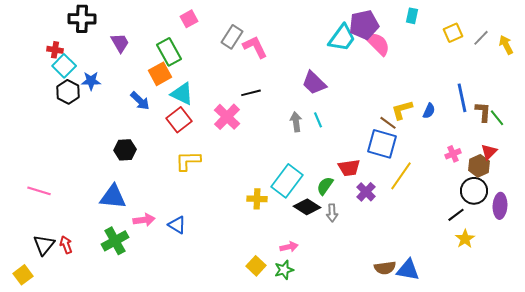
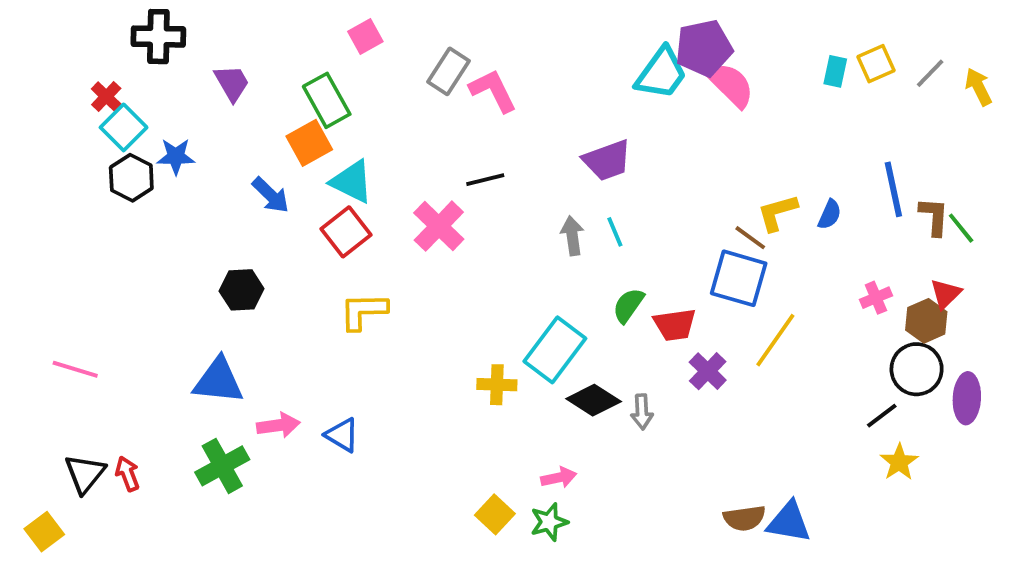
cyan rectangle: (412, 16) -> (835, 71), moved
red cross: (55, 50) -> (106, 96), turned 35
purple trapezoid: (314, 83) -> (607, 160), turned -64
green semicircle: (325, 186) -> (628, 305), moved

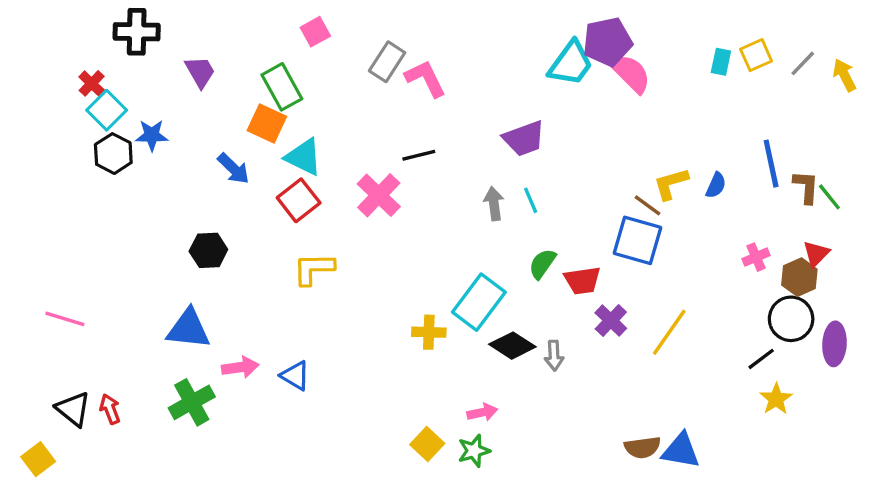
orange square: (309, 143) -> (267, 124), turned -36
yellow line: (775, 340) -> (669, 332), moved
black triangle: (85, 474) -> (73, 409), turned -30

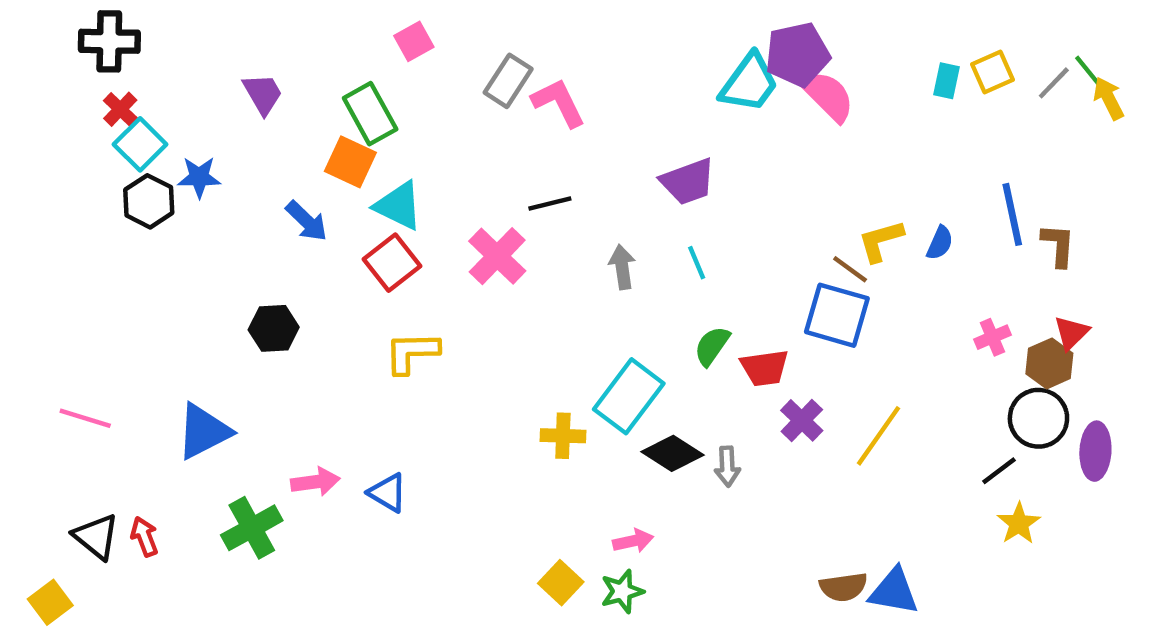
black cross: (137, 32) -> (109, 41), moved
green line: (829, 197) -> (1089, 72), moved
gray arrow: (494, 204) -> (622, 267), moved
blue triangle: (188, 329) -> (204, 431), moved, turned -33

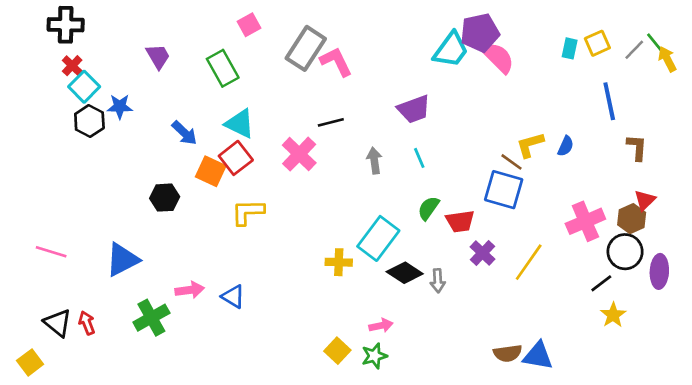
gray rectangle: (508, 81) -> (306, 48), size x1.4
orange square: (350, 162) -> (211, 171), moved
blue line: (1012, 214) -> (609, 101), moved
pink cross: (992, 337) -> (585, 221), moved, size x1.8

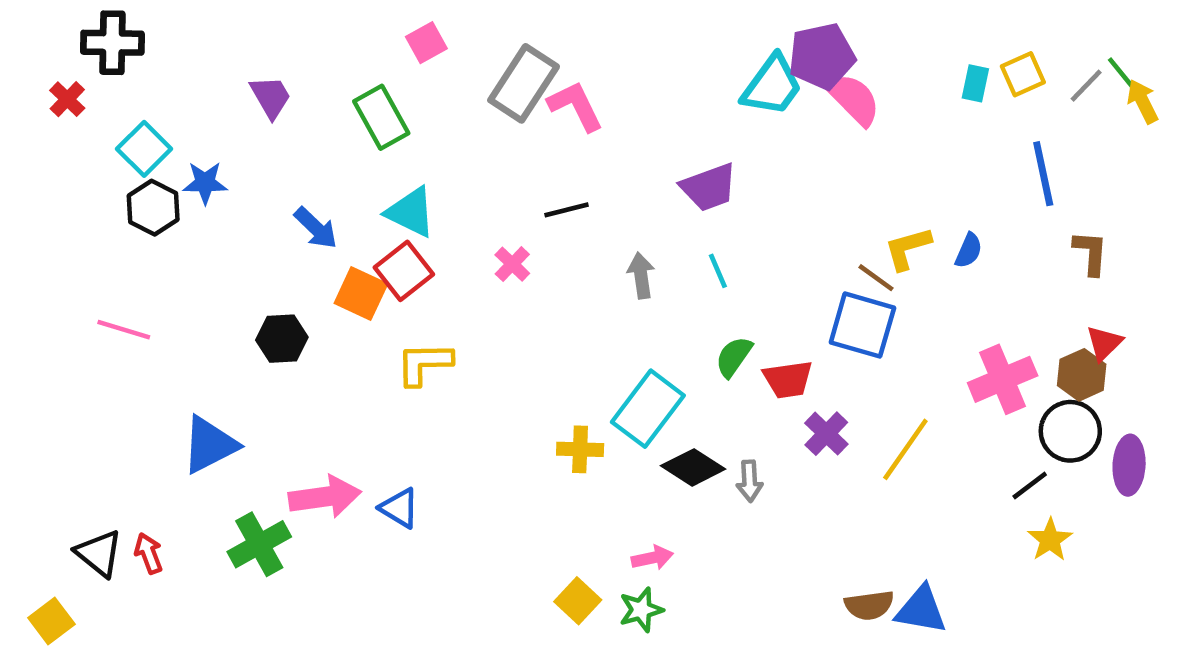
red cross: (72, 66) -> (67, 99), moved
pink cross: (299, 154) -> (512, 264), size x0.6
pink line: (51, 252) -> (124, 330), moved
pink arrow: (190, 290) -> (325, 497), size x1.4

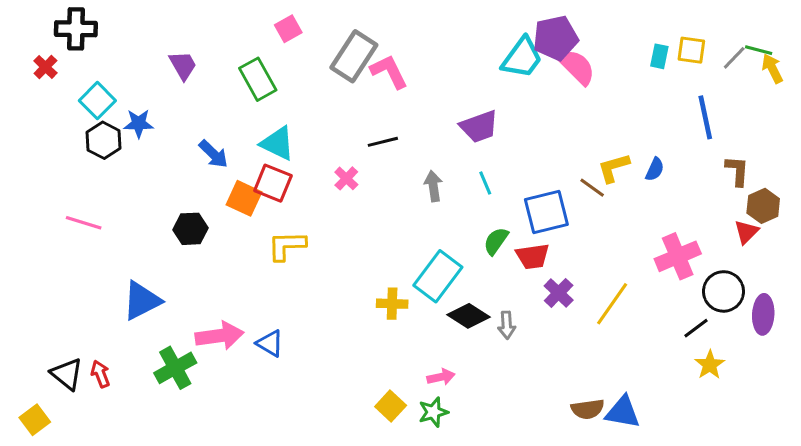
yellow square: (1023, 74) -> (691, 50), turned 32
green line: (1122, 74) -> (759, 50), turned -36
red square: (404, 271) -> (273, 183), turned -30
blue square: (862, 325) -> (546, 212), moved, turned -30
brown hexagon: (1082, 375) -> (763, 206), moved

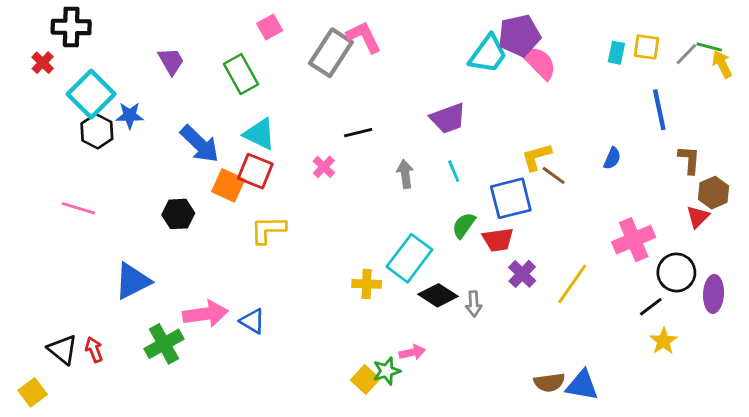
pink L-shape: (389, 72) -> (364, 37), moved
cyan square: (97, 101) -> (91, 94), size x1.4
blue arrow: (213, 154) -> (200, 144), size x1.4
yellow L-shape: (614, 168) -> (537, 157), moved
green star: (433, 412) -> (387, 371), moved

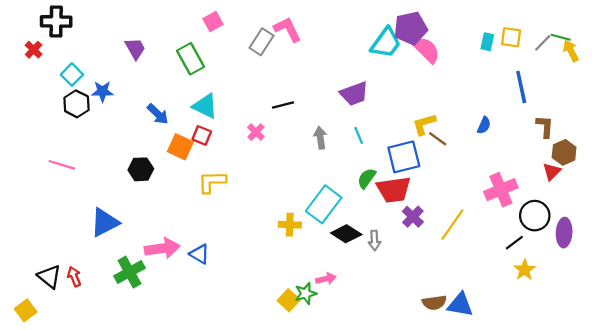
gray rectangle: (331, 53) -> (262, 42), size x0.7
cyan square: (91, 94) -> (72, 75), size x0.6
blue arrow: (200, 144) -> (158, 114), size x0.7
red square: (255, 171) -> (202, 135), size x0.7
red trapezoid: (498, 240) -> (394, 190), size x1.4

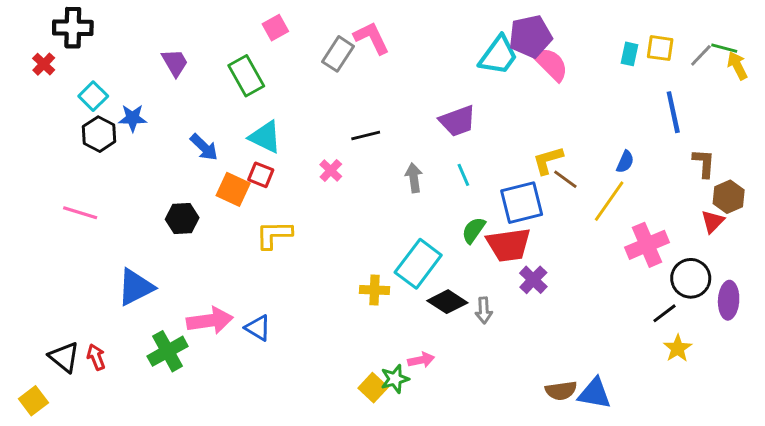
yellow line: (452, 225) -> (609, 201), moved

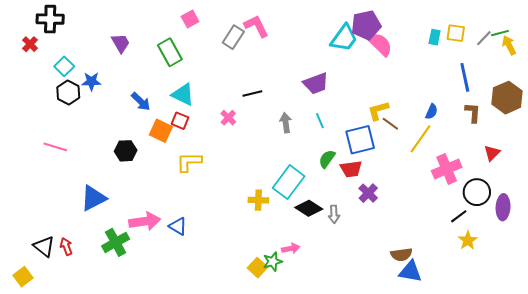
green line: (724, 48) -> (500, 33), turned -30
brown L-shape: (704, 163) -> (473, 113), moved
brown hexagon: (729, 197) -> (507, 98), moved, size x1.4
red trapezoid: (509, 245) -> (351, 169), size x0.7
brown semicircle: (561, 391) -> (401, 255), moved

